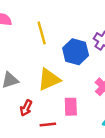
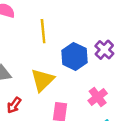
yellow triangle: (49, 79) -> (42, 80), turned -30

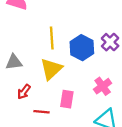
yellow line: (43, 31) -> (52, 38), moved

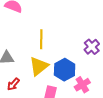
blue hexagon: (82, 48) -> (65, 70), moved

